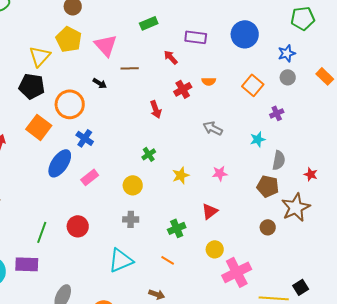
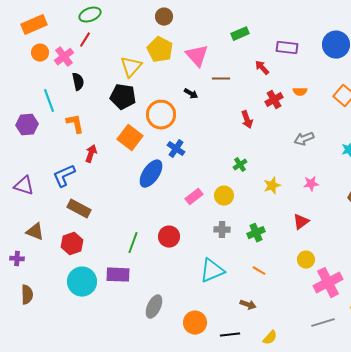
gray arrow: (213, 128) -> (304, 139), turned -48
pink rectangle: (90, 177) -> (194, 197), moved
green cross: (177, 228) -> (256, 233), moved

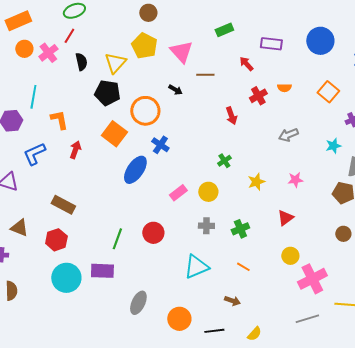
black semicircle: (78, 82) -> (81, 62), moved
cyan line: (49, 101) -> (33, 97), turned 30
blue L-shape: (64, 176) -> (34, 154), moved

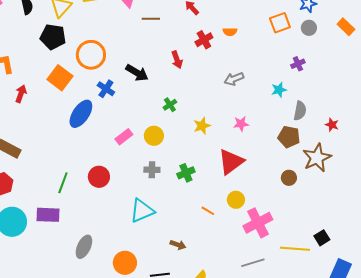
black arrow: (175, 90) -> (137, 73), moved, size x1.6
orange square: (328, 92) -> (280, 23), moved, turned 30
red triangle: (285, 218) -> (231, 162), size x1.6
orange line: (243, 267) -> (208, 211), moved

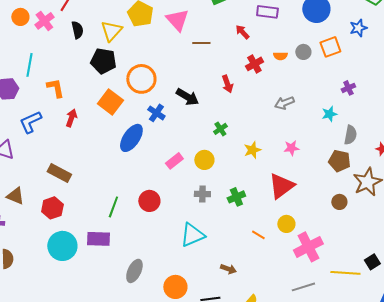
gray circle: (309, 28) -> (303, 52), moved

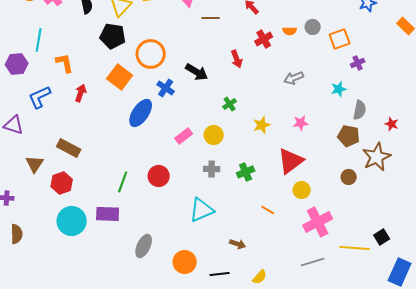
orange square: (330, 47) -> (340, 39), moved
brown triangle: (15, 196) -> (35, 164), moved, turned 42
yellow circle: (286, 224) -> (302, 190), moved

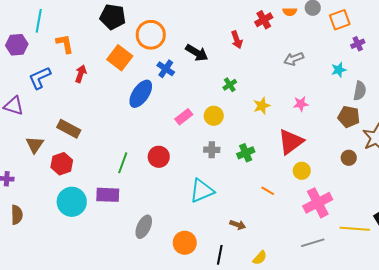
black line: (220, 274) -> (220, 255), turned -72

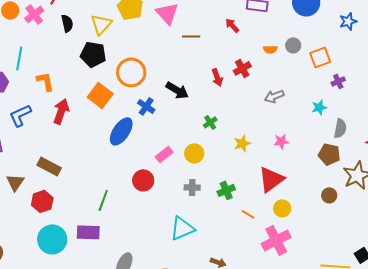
red cross: (264, 20) -> (242, 68), moved
red arrow: (81, 74) -> (61, 111), size x1.4
red circle: (159, 157) -> (143, 180), moved
orange line: (268, 191) -> (248, 214), moved
pink cross: (318, 203) -> (276, 240), moved

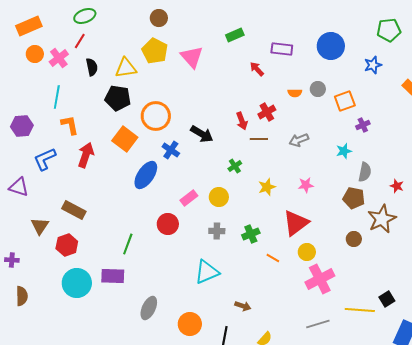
yellow triangle: (101, 24) -> (126, 68), turned 40
brown line: (191, 36) -> (259, 139), moved
cyan line: (19, 58) -> (57, 97), moved
pink cross: (276, 240) -> (320, 279), moved

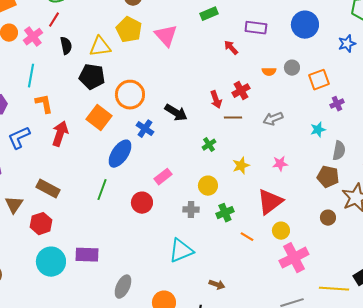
yellow circle: (219, 197) -> (208, 186), moved
green line: (128, 244) -> (102, 190), moved

